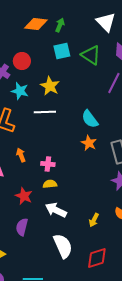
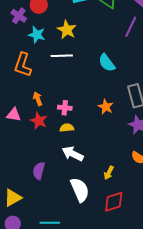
orange star: (89, 143) -> (106, 107), moved
red star: (24, 196) -> (39, 121), moved
yellow arrow: (94, 220) -> (109, 173), moved

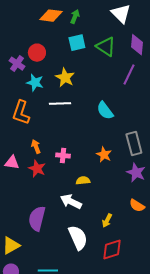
yellow semicircle: (67, 128) -> (83, 181), moved
purple semicircle: (39, 171) -> (37, 219), size x1.4

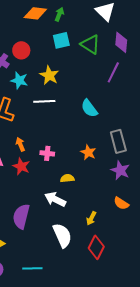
red diamond: (112, 250) -> (96, 247), turned -45

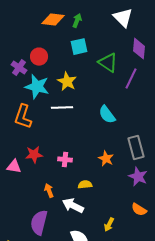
green triangle: (90, 44) -> (108, 63), moved
cyan star: (19, 80) -> (37, 87), size x1.4
orange arrow: (20, 144) -> (49, 191), moved
red star: (21, 166) -> (34, 155), moved, turned -30

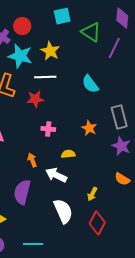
red star: (34, 155) -> (35, 99), moved

